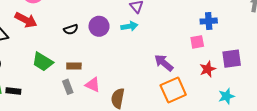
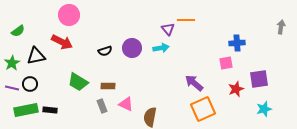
cyan star: (226, 96) -> (264, 109), moved

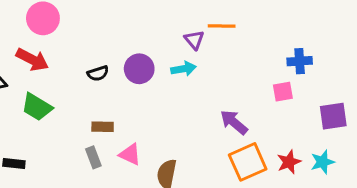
green trapezoid: (78, 82) -> (37, 107), moved
red star: (236, 89) -> (289, 162), moved
cyan star: (264, 109) -> (323, 162), moved

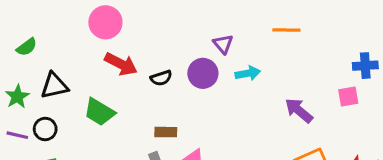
purple triangle: (194, 40) -> (223, 44), moved
red arrow: (32, 60) -> (121, 64), moved
purple arrow: (234, 122) -> (299, 110), moved

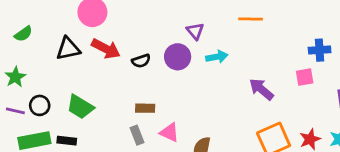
black triangle: (54, 86) -> (68, 49), moved
green trapezoid: (99, 112) -> (80, 107), moved

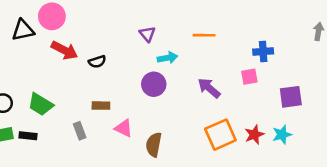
orange line: (251, 19) -> (204, 35), moved
black triangle: (68, 49) -> (23, 30), moved
purple circle: (178, 57) -> (154, 84), moved
gray rectangle: (137, 135) -> (80, 131), moved

